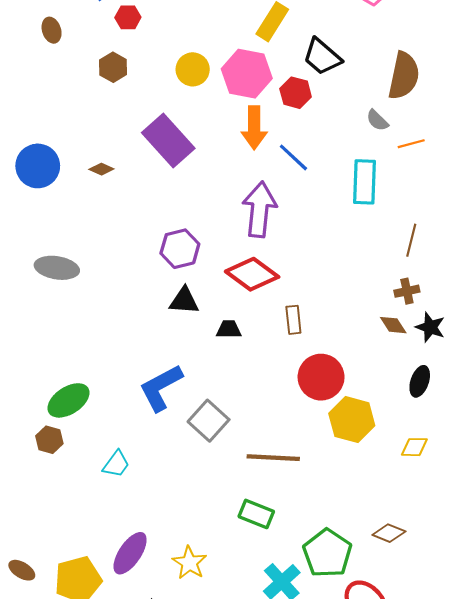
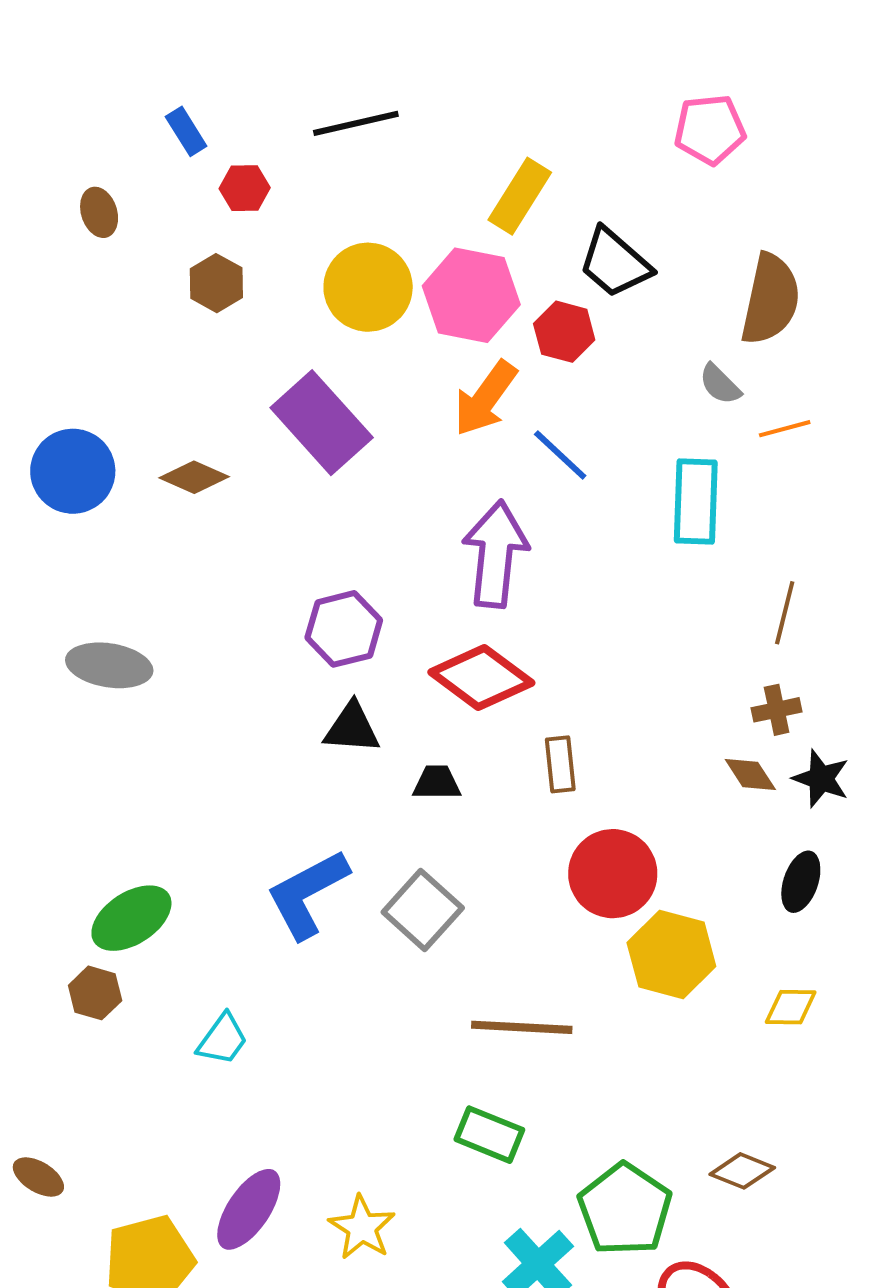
yellow circle: (193, 69) -> (368, 287), size x1.4
orange arrow: (254, 128) -> (485, 398), turned 36
brown diamond: (101, 169) -> (194, 477), size x1.4
gray square: (209, 421) -> (423, 910), moved
brown ellipse: (22, 570) -> (38, 1177), moved

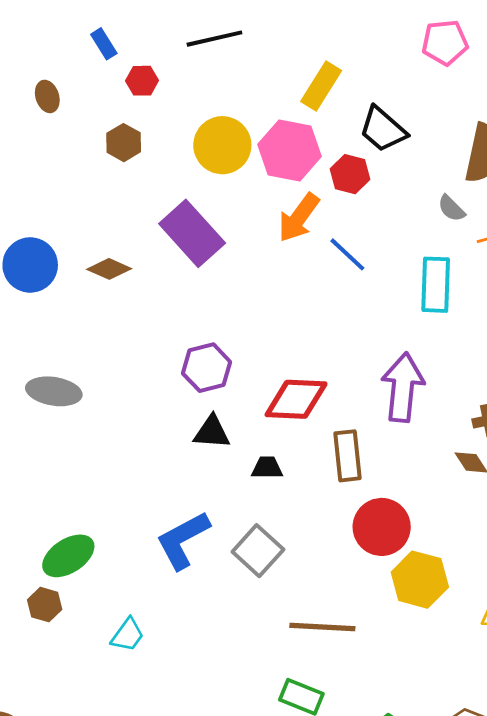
purple arrow: (495, 554) -> (403, 387), moved
red diamond: (481, 677) -> (296, 399), turned -34
brown rectangle: (560, 764) -> (347, 456), size x1.4

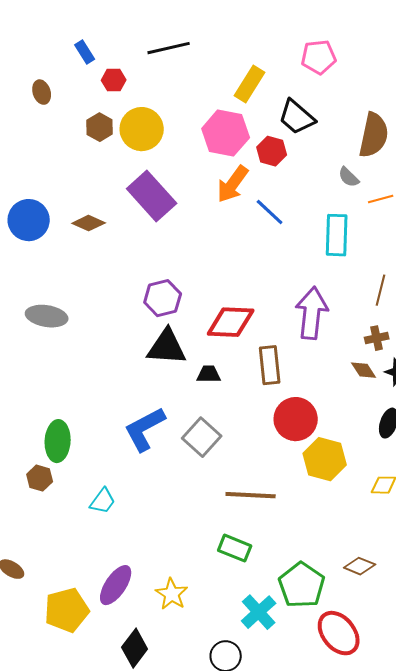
pink pentagon: (445, 42) -> (319, 57), moved
yellow circle: (222, 145) -> (142, 129), moved
black triangle: (212, 432) -> (167, 347), size x1.4
green ellipse: (68, 556) -> (58, 441), turned -54

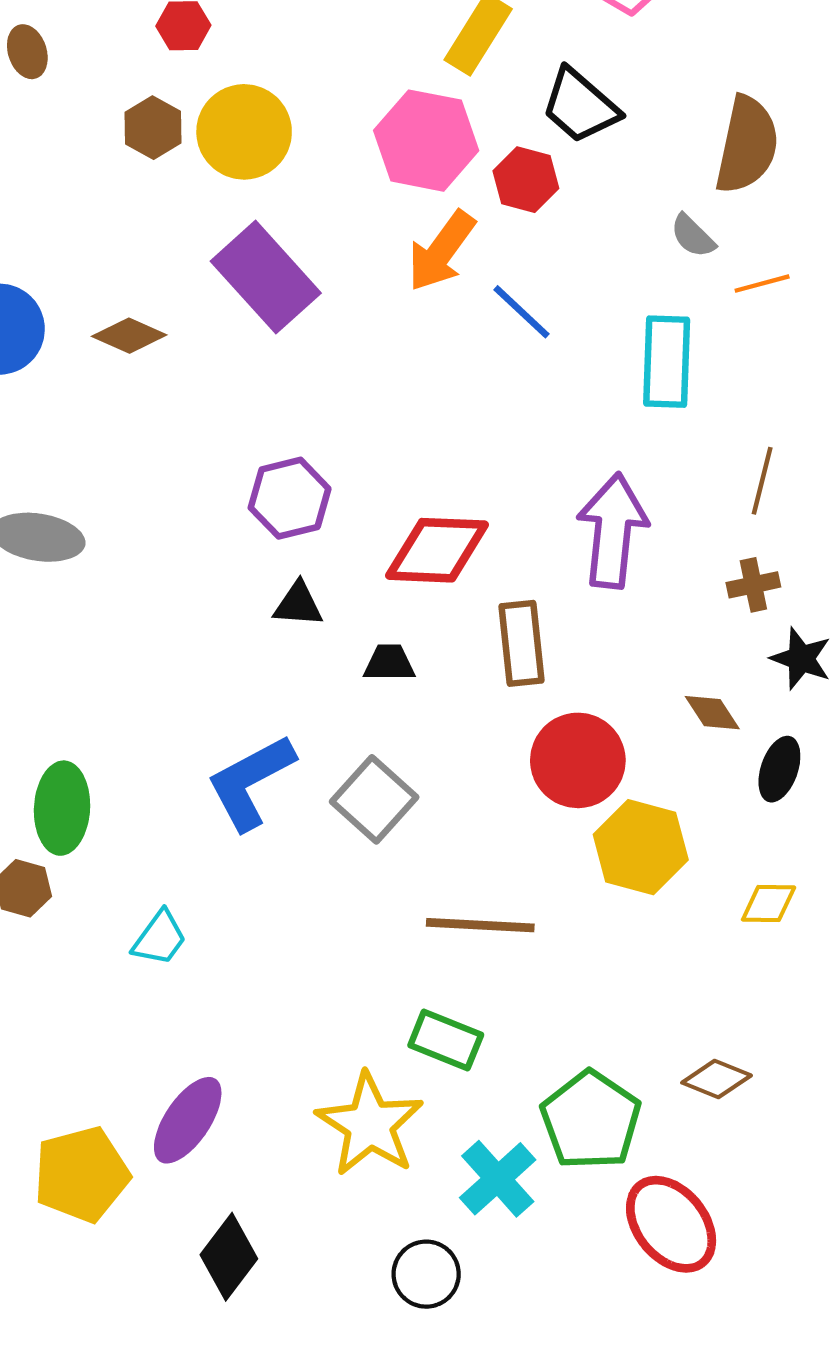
black triangle: (167, 347) -> (298, 604), size x0.6
brown diamond: (364, 370) -> (712, 713), moved
yellow star: (172, 594) -> (370, 1125), moved, size x1.5

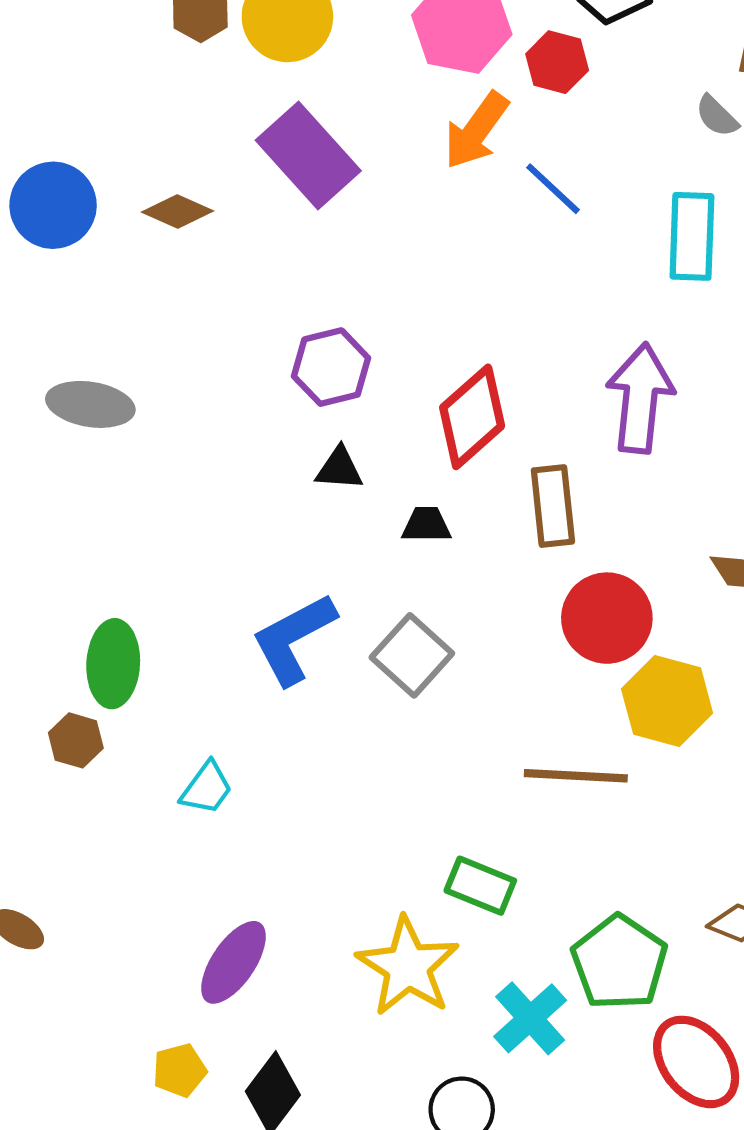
red diamond: (437, 550) -> (472, 417), turned -44
brown line: (480, 925) -> (576, 776), moved
yellow pentagon: (82, 1174) -> (180, 1070), moved, size x0.6

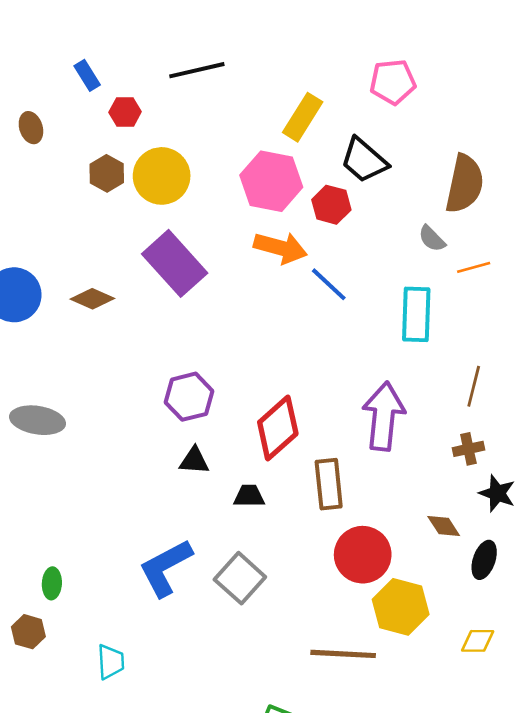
orange arrow: (476, 131) -> (280, 248), turned -111
green ellipse: (113, 664) -> (52, 583), size x0.6
cyan trapezoid: (207, 788) -> (111, 662), turned -39

